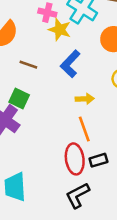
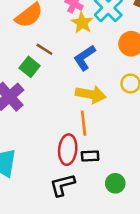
green square: (19, 99) -> (30, 67), moved
yellow arrow: (85, 99) -> (91, 94), size x1.6

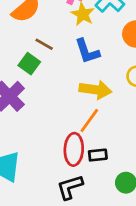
blue L-shape: (85, 58) -> (87, 51), turned -72
orange line: (84, 123) -> (89, 121), turned 45

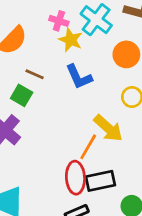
yellow arrow: (95, 90) -> (108, 128), moved, turned 40
black rectangle: (98, 155) -> (100, 181), size x1.5

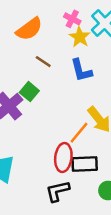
green square: (22, 95) -> (29, 92), moved

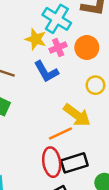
pink cross: (72, 19) -> (58, 47), moved, turned -35
orange line: (79, 133) -> (60, 133), turned 40

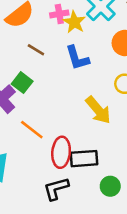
pink cross: (58, 47) -> (59, 14), moved
orange line: (60, 133) -> (32, 130), moved, turned 50

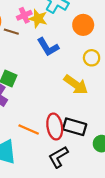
brown line: (36, 50) -> (11, 32), moved
orange line: (32, 130) -> (29, 129), moved
black rectangle: (84, 159) -> (75, 127), turned 35

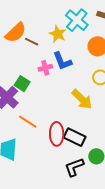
pink cross: (24, 15) -> (45, 68), moved
orange line: (29, 129) -> (28, 122), moved
black L-shape: (58, 157) -> (74, 167), moved

